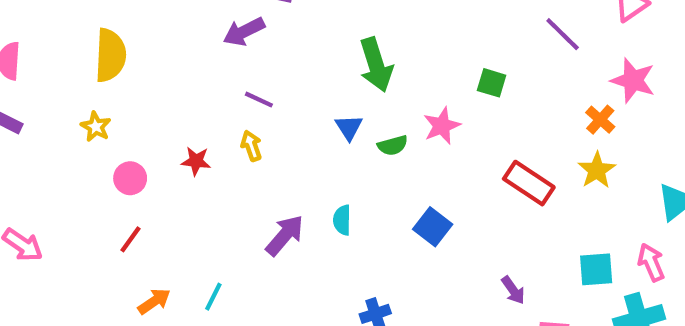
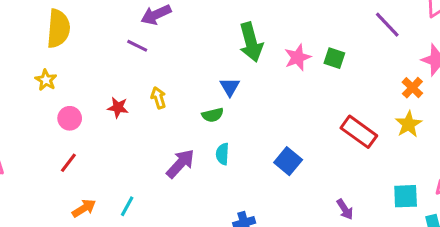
purple line: (259, 100) -> (137, 46), moved
pink star: (442, 126) -> (298, 57), moved
green semicircle: (393, 145) -> (213, 115), moved

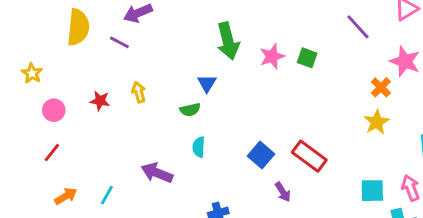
yellow semicircle: (58, 29) -> (78, 27), moved
red rectangle: (359, 132) -> (309, 156), moved
purple arrow: (180, 164) -> (157, 173), moved, turned -112
purple arrow: (345, 209) -> (283, 192), moved

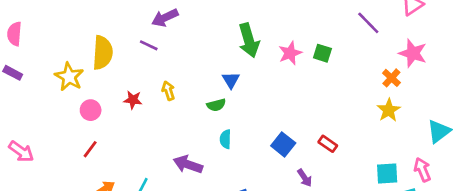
yellow semicircle: (78, 27) -> (103, 53), moved
yellow star: (32, 73) -> (69, 77), size x1.5
red rectangle: (309, 156) -> (328, 144), size x0.6

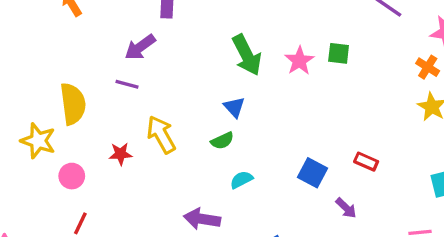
yellow arrow: (168, 91) -> (161, 135), size x1.6
cyan semicircle: (225, 139) -> (241, 180), turned 72

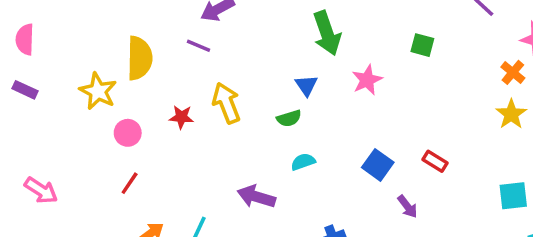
pink star: (299, 61) -> (367, 80), moved

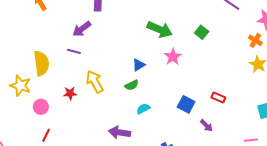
green arrow: (327, 33) -> (160, 29), moved, turned -40
green square: (422, 45) -> (202, 32), turned 32
blue triangle: (306, 85) -> (139, 65), turned 40

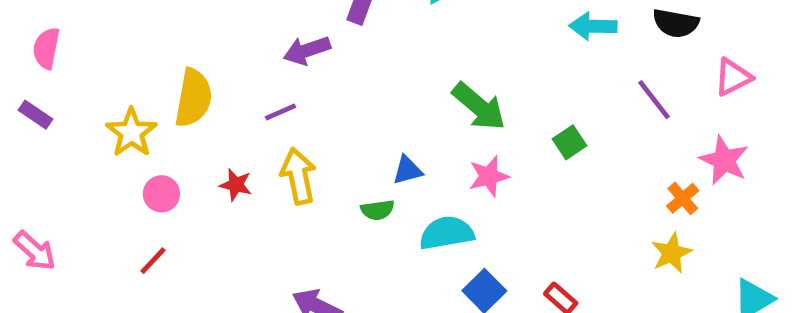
purple line: (74, 51) -> (280, 112), moved, turned -56
cyan semicircle: (143, 109) -> (447, 233), moved, size x1.6

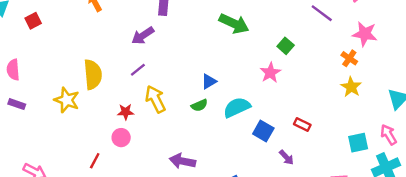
green arrow: (479, 107) -> (234, 24), moved
pink star: (489, 176) -> (270, 73), moved
pink circle: (161, 194) -> (121, 138), moved

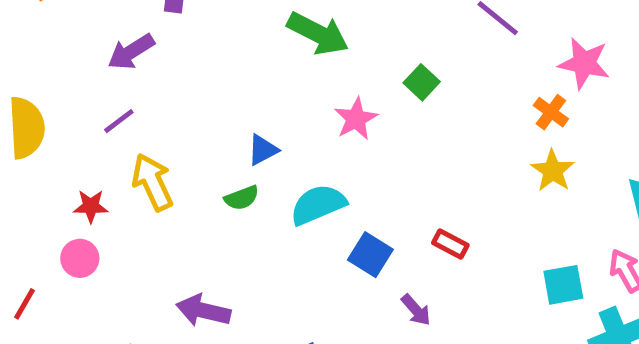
pink star: (270, 73) -> (356, 119), moved

